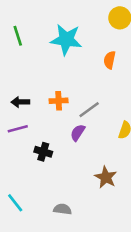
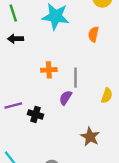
black arrow: (20, 102) -> (15, 39), moved
gray line: (89, 110) -> (76, 78), turned -54
purple line: (18, 129) -> (13, 106), moved

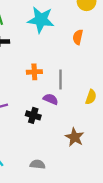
purple semicircle: (66, 98) -> (51, 99), turned 80
black cross: (36, 114) -> (33, 115), moved

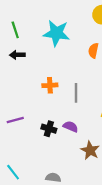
purple semicircle: (51, 99) -> (71, 127), moved

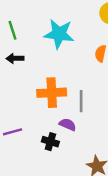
orange cross: (50, 85) -> (52, 93), size x1.6
purple semicircle: (71, 127) -> (68, 124), moved

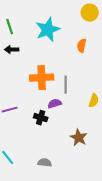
cyan star: (59, 34) -> (48, 30), turned -30
purple semicircle: (68, 124) -> (55, 104), turned -40

